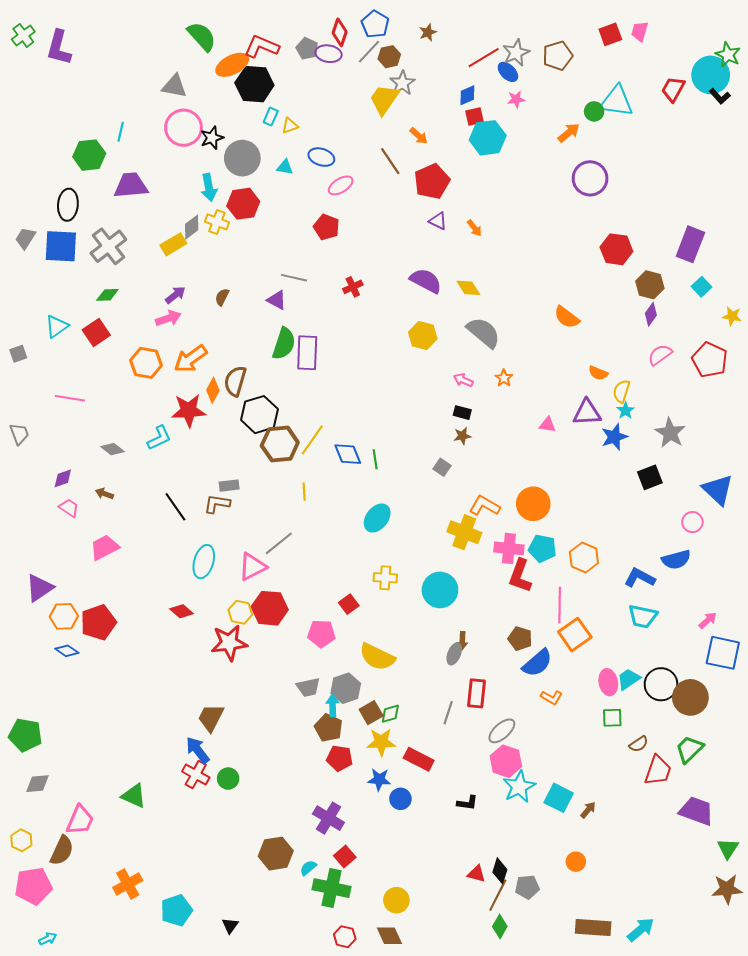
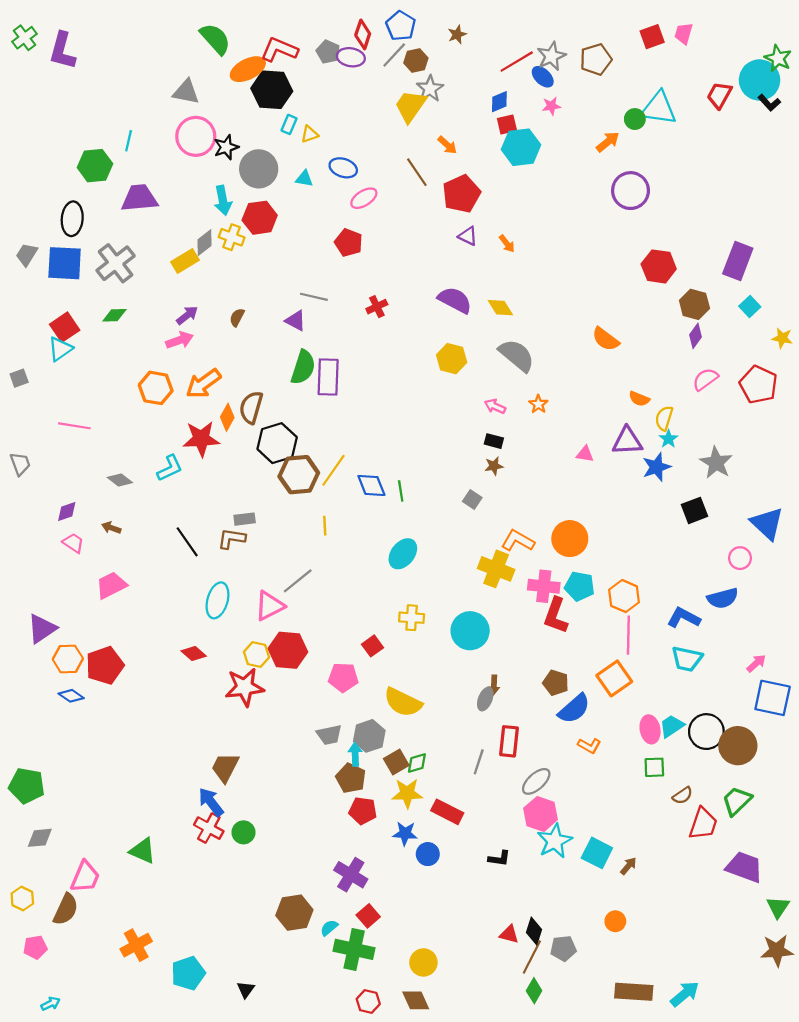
red square: (96, 332) -> (65, 327), moved
pink line: (560, 605) -> (628, 635), moved
pink pentagon: (33, 886) -> (35, 947), size x0.6

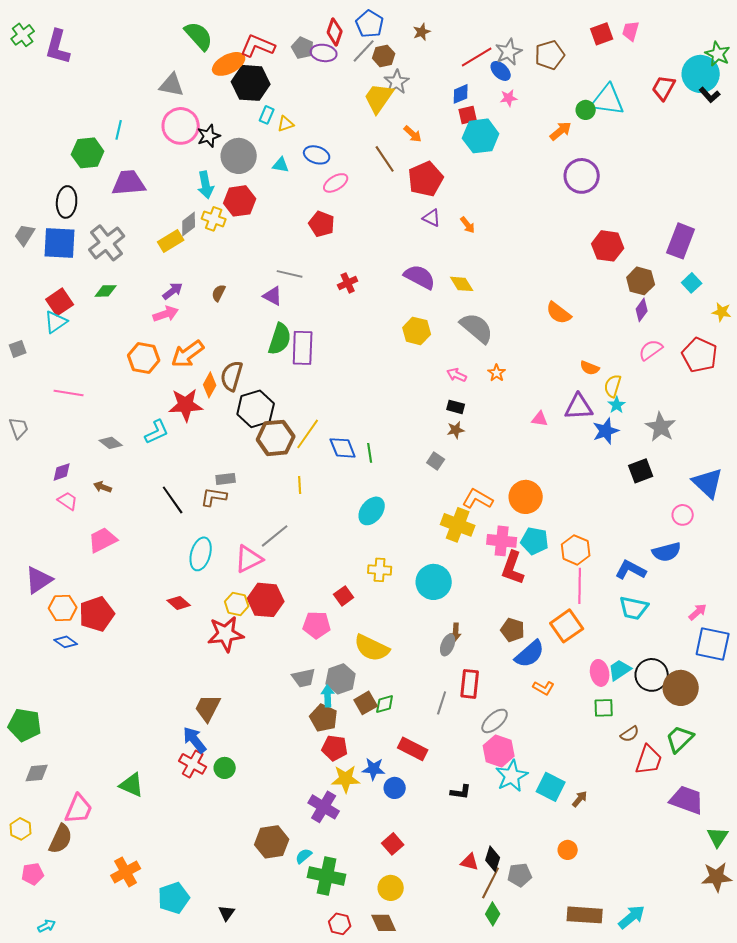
yellow star: (407, 793) -> (346, 779), moved
red square: (368, 916) -> (393, 844), moved

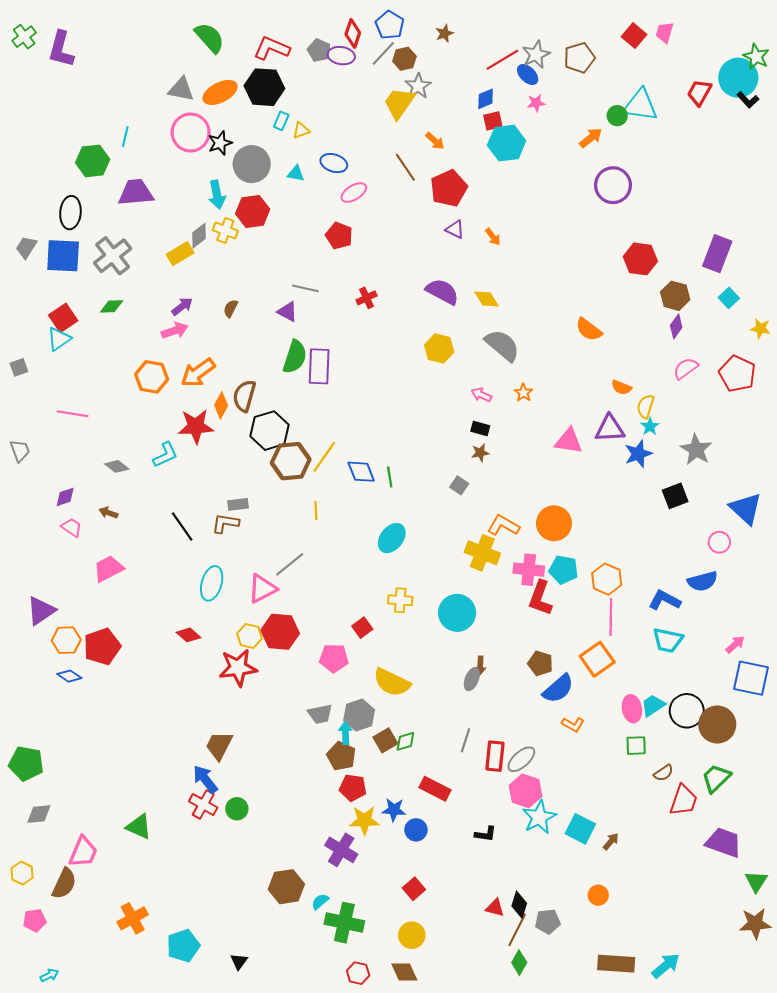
red square: (602, 34) -> (634, 36), turned -30
orange ellipse: (229, 64) -> (220, 92), moved
pink triangle: (540, 419) -> (569, 441), size x1.6
red rectangle: (470, 684) -> (495, 756), moved

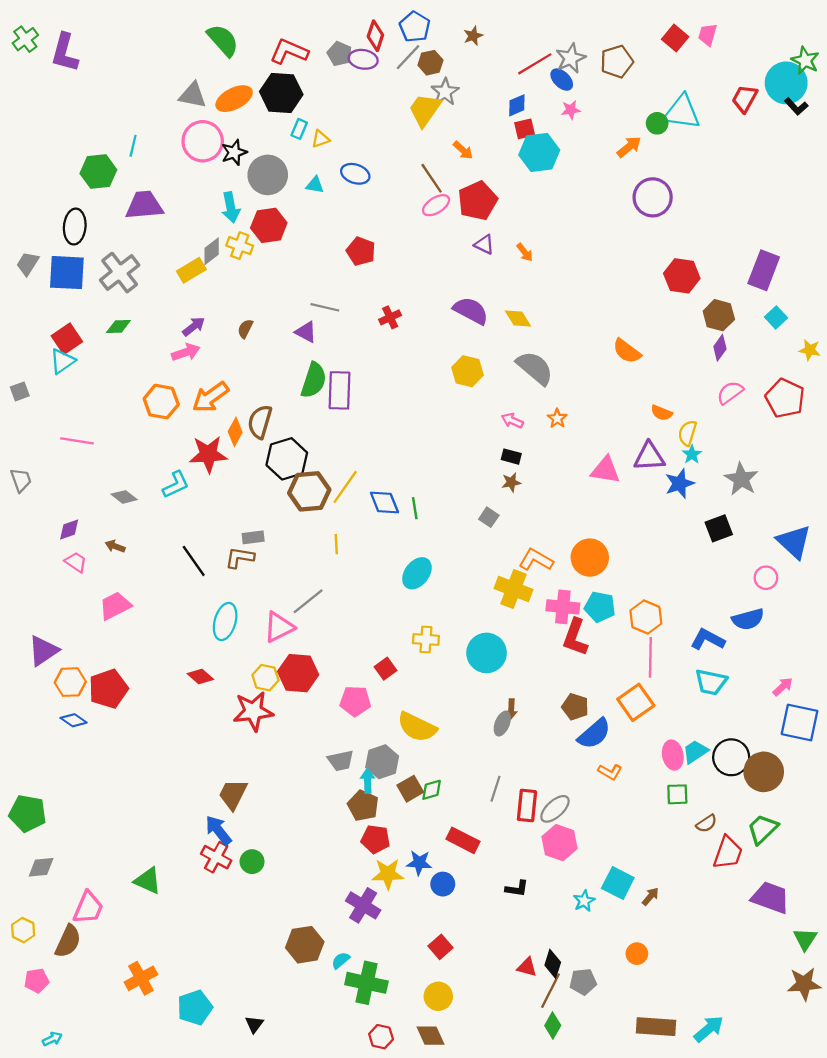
pink ellipse: (354, 193) -> (436, 205), moved
cyan star: (539, 817) -> (584, 901), moved, size x0.6

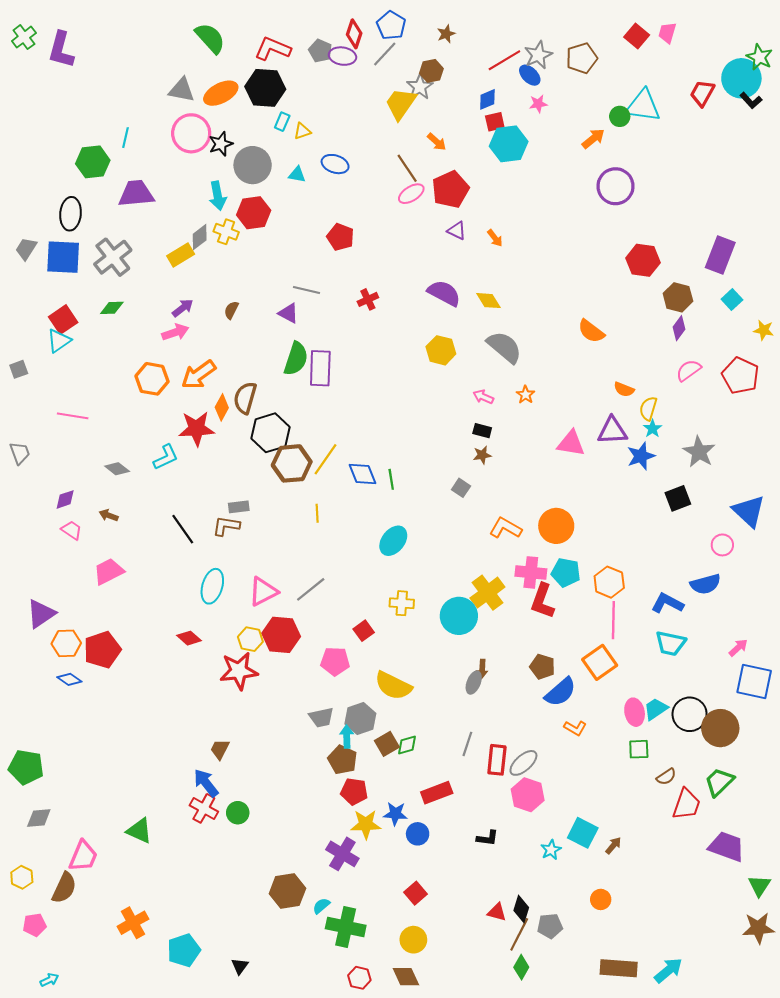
brown hexagon: (430, 63) -> (431, 71), moved
yellow cross: (513, 589) -> (487, 593), moved, turned 32
gray line: (308, 601) -> (311, 589), moved
brown trapezoid: (233, 794) -> (220, 749), size x0.7
red rectangle: (463, 840) -> (437, 793), turned -48

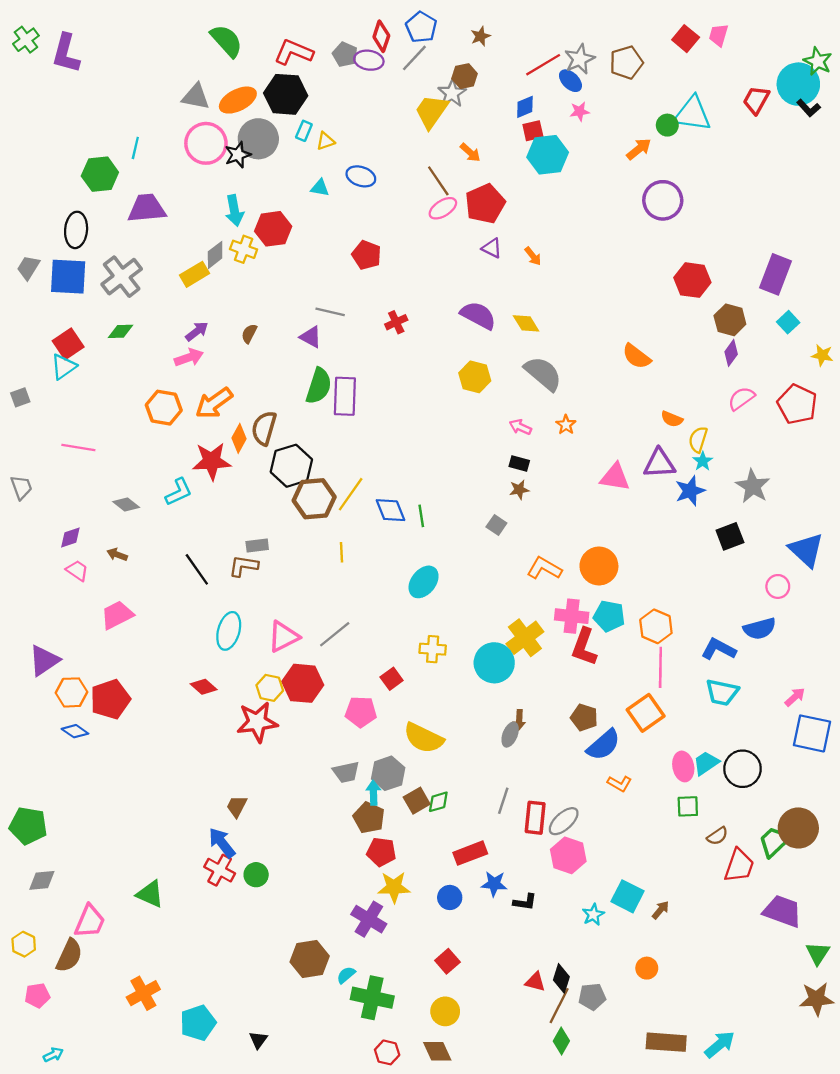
gray circle: (253, 165) -> (258, 139), moved
brown circle: (720, 728) -> (798, 828), moved
blue star: (395, 814) -> (494, 884), moved

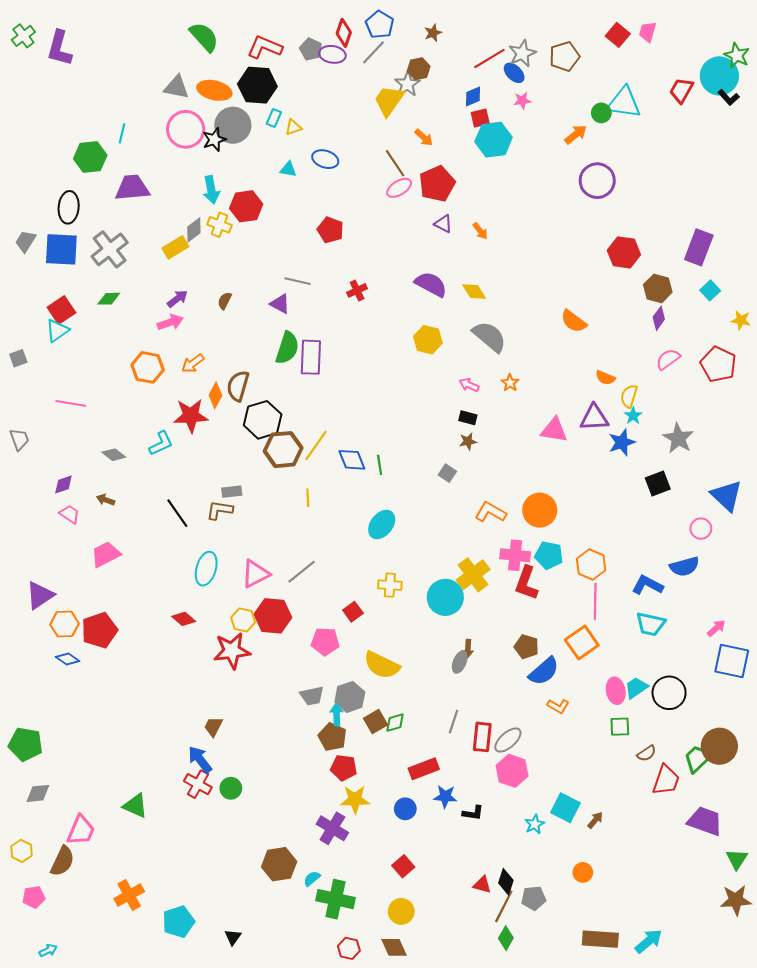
orange ellipse: (238, 100) -> (214, 90), turned 40
orange arrow: (214, 403) -> (193, 363), size x0.7

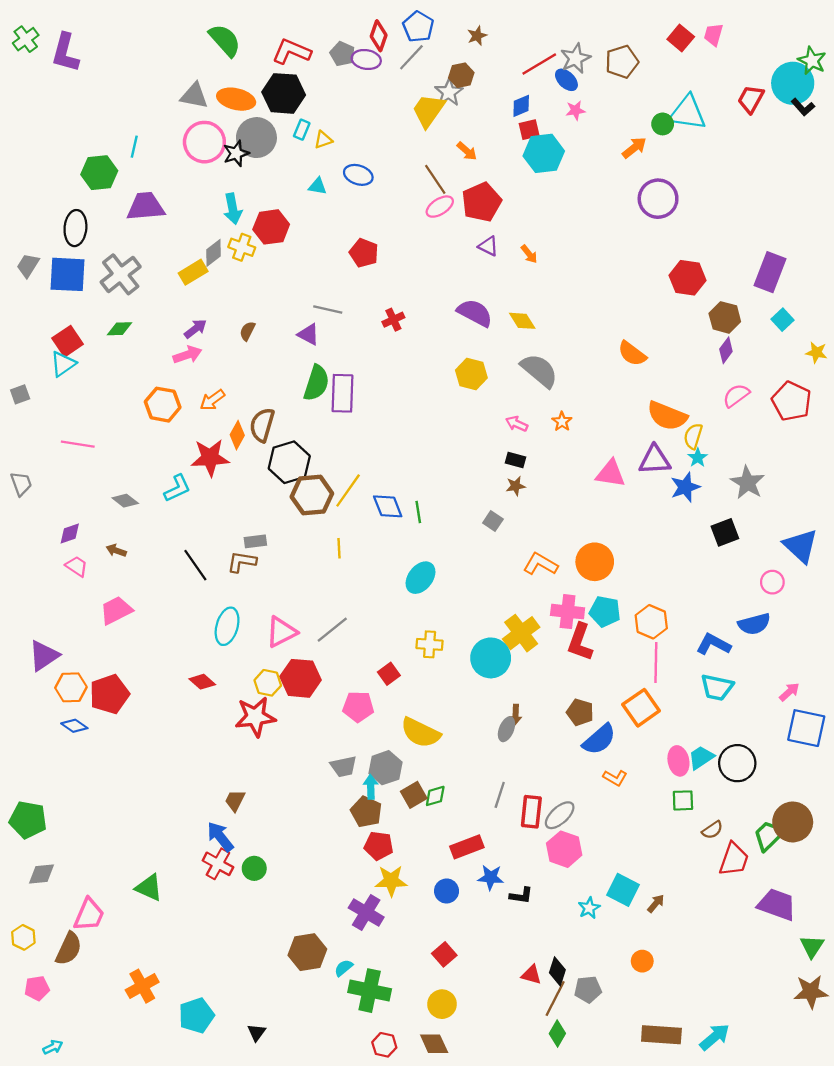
orange semicircle: (605, 378) -> (667, 416), size x1.8

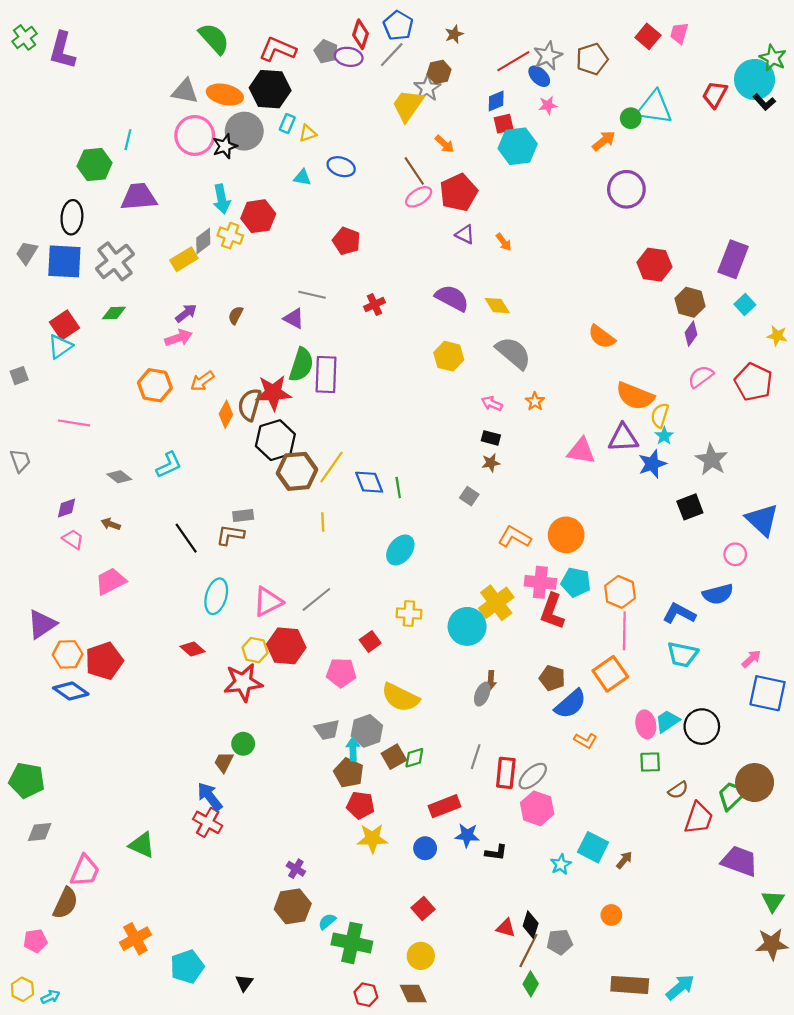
red star: (210, 458) -> (273, 393), moved
blue diamond: (74, 726) -> (71, 691), size x1.4
green circle: (254, 868) -> (243, 744), moved
purple cross: (366, 912) -> (296, 869), moved, size x0.6
yellow hexagon: (23, 937) -> (22, 989), moved

